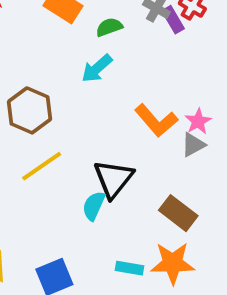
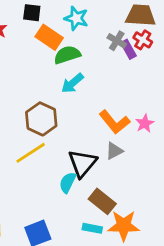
green semicircle: (109, 27) -> (67, 55), moved, size x1.4
brown hexagon: (29, 110) -> (41, 119), moved
gray triangle: (193, 145) -> (114, 151), moved
brown rectangle: (178, 213) -> (102, 201), moved

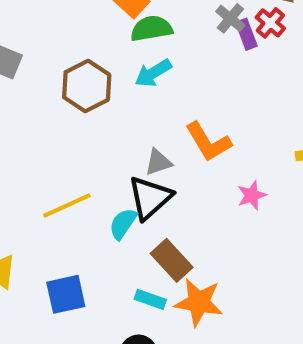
brown hexagon: (41, 119) -> (87, 86), moved
pink star: (145, 123) -> (252, 195), moved
gray triangle: (114, 151) -> (158, 162), moved
yellow line: (31, 153) -> (67, 205), moved

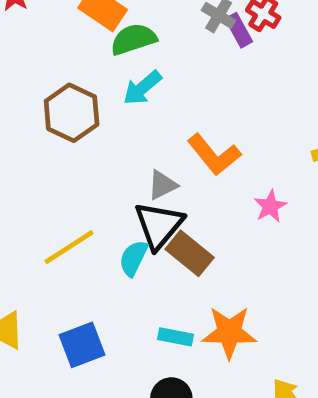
brown rectangle: (172, 260) -> (190, 253), moved

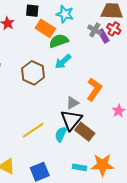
orange L-shape: (214, 155) -> (94, 89), turned -105

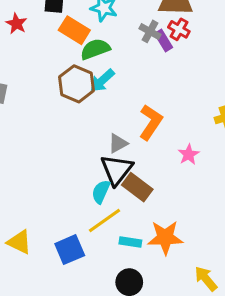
brown hexagon: (33, 73) -> (76, 84), moved
yellow line: (33, 130) -> (105, 221), moved

